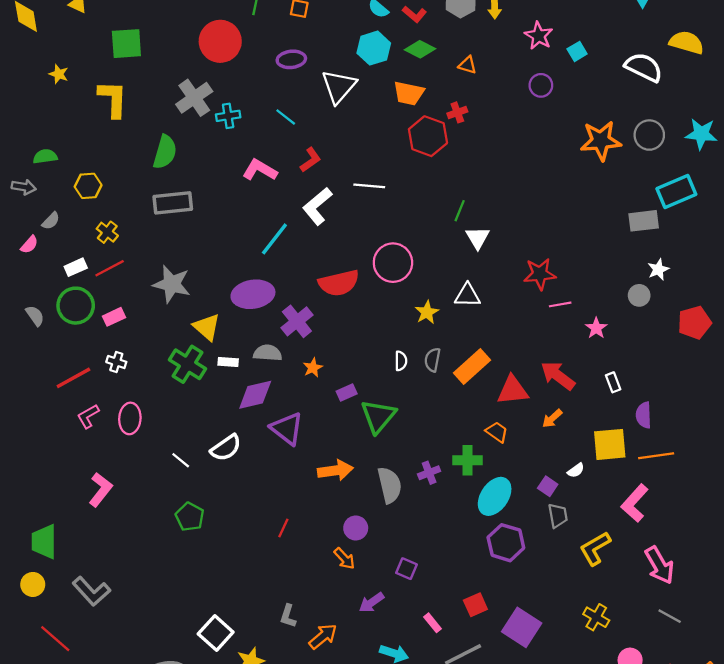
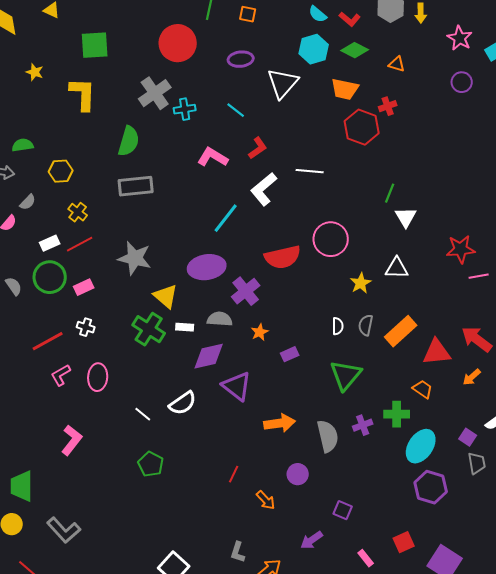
green triangle: (378, 416) -> (346, 375), moved
orange arrow: (344, 558) -> (266, 500), moved

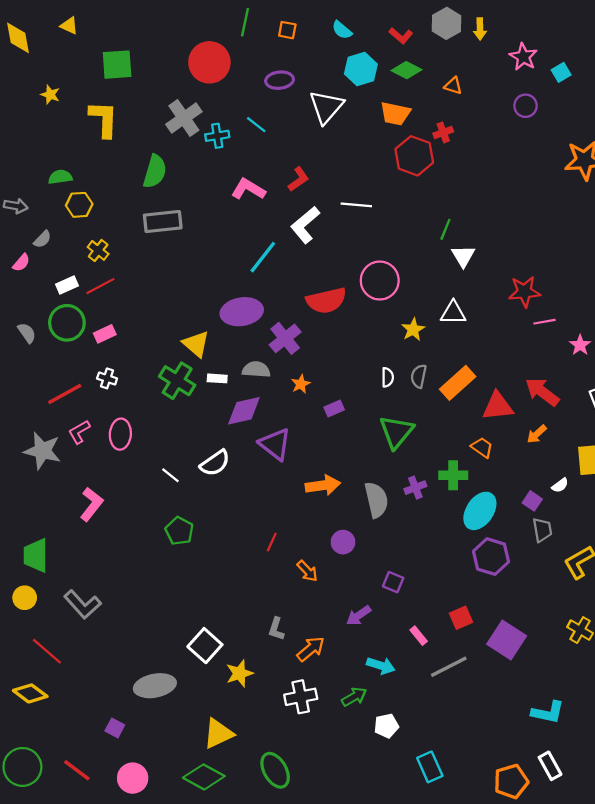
cyan semicircle: (318, 14) -> (342, 30), moved
cyan line: (236, 110) -> (256, 125), moved
green semicircle: (23, 145) -> (60, 177), moved
gray star: (135, 258) -> (42, 451), moved

